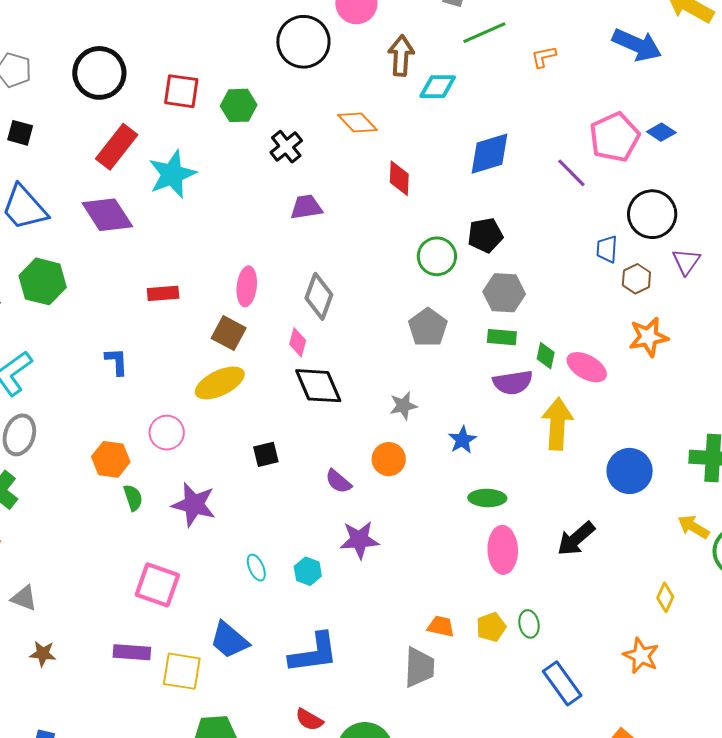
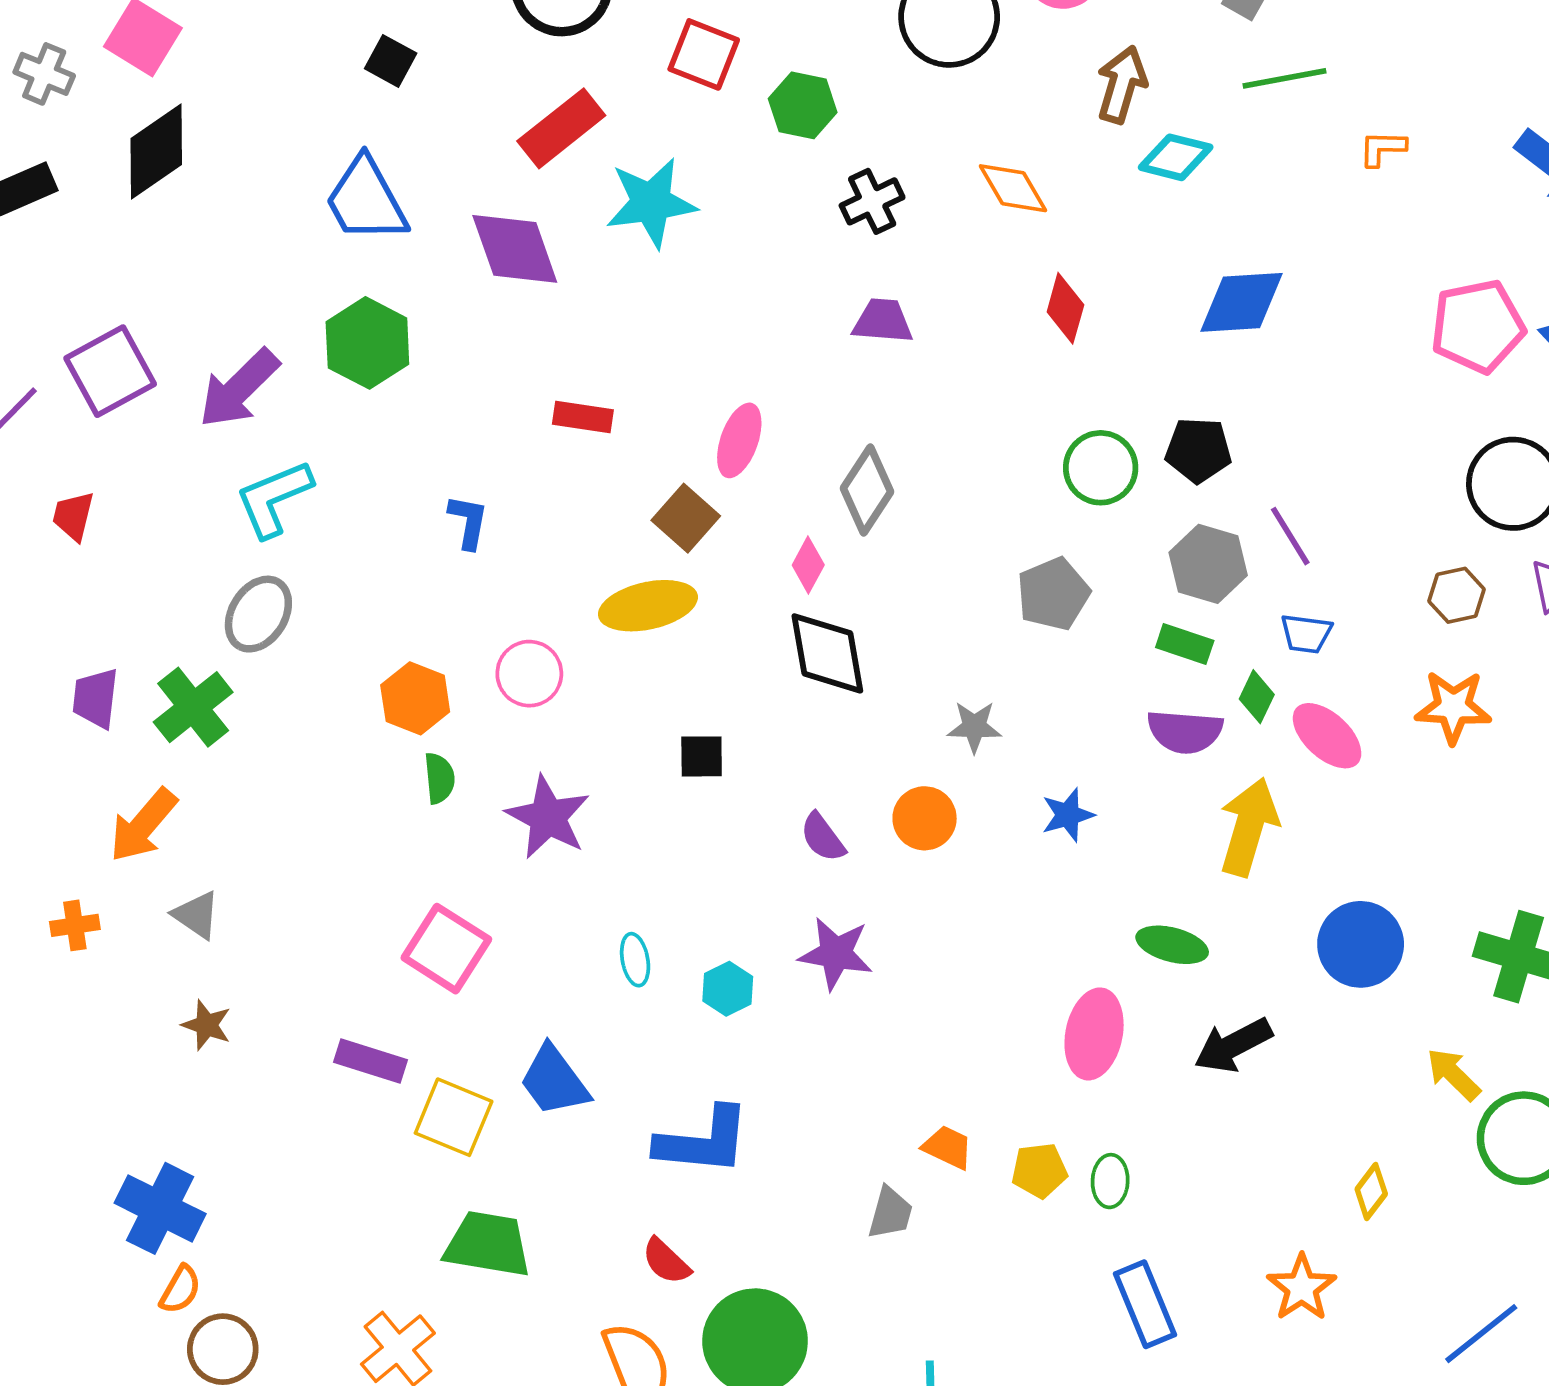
purple line: (571, 173) -> (1290, 536), moved
blue trapezoid: (607, 249) -> (1306, 634), moved, turned -100
green ellipse: (487, 498) -> (1172, 945), moved
gray trapezoid: (419, 667) -> (890, 1213), size x0.7

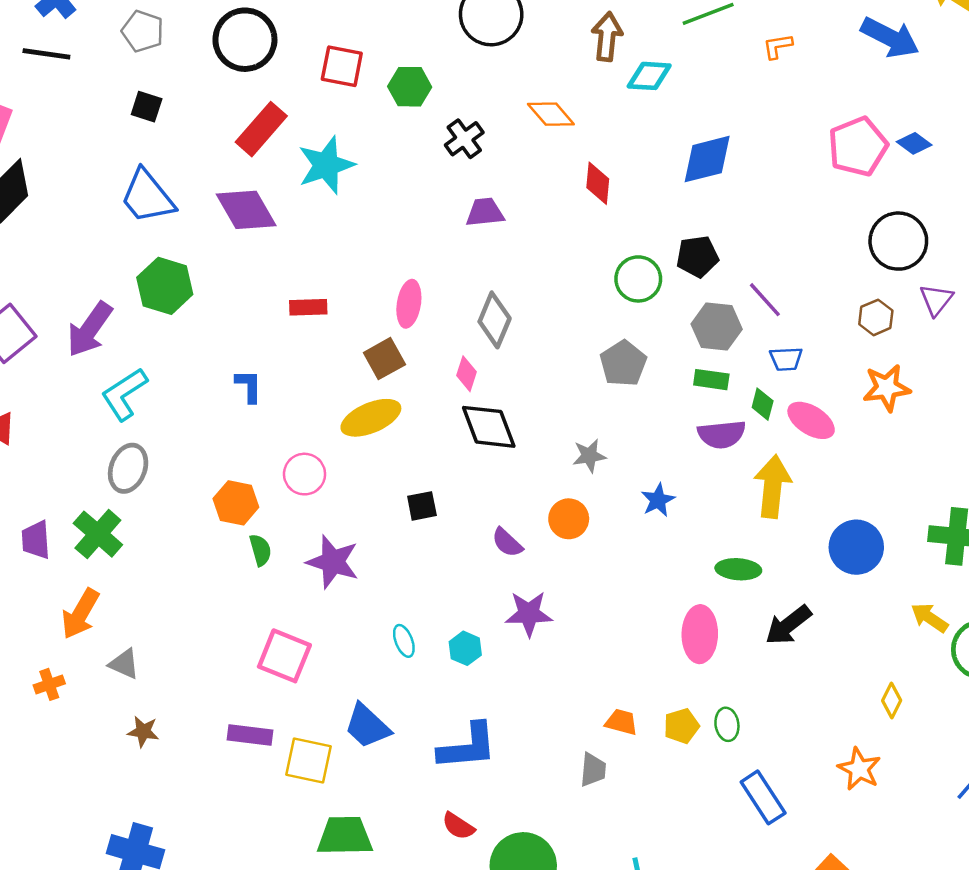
brown square: (686, 518) -> (384, 359), turned 30

